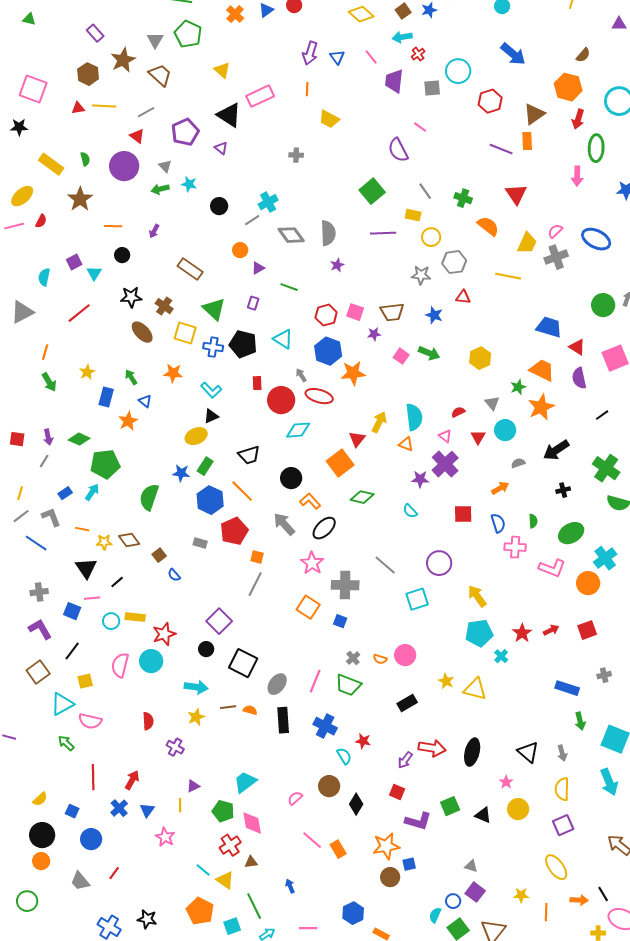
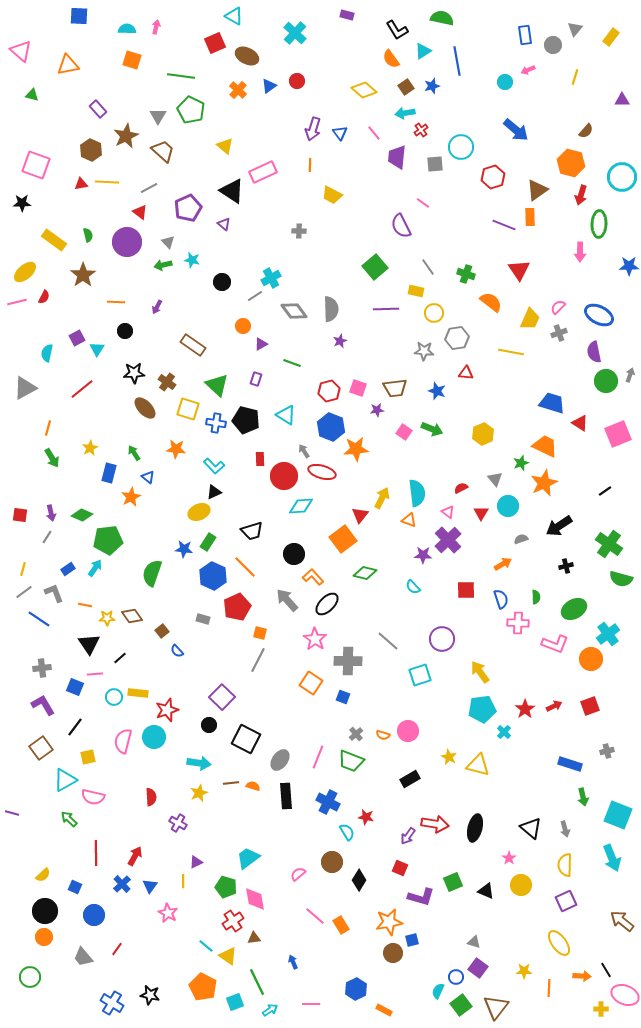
gray cross: (556, 257) -> (559, 333), size x0.7
purple semicircle: (579, 378) -> (594, 352), moved

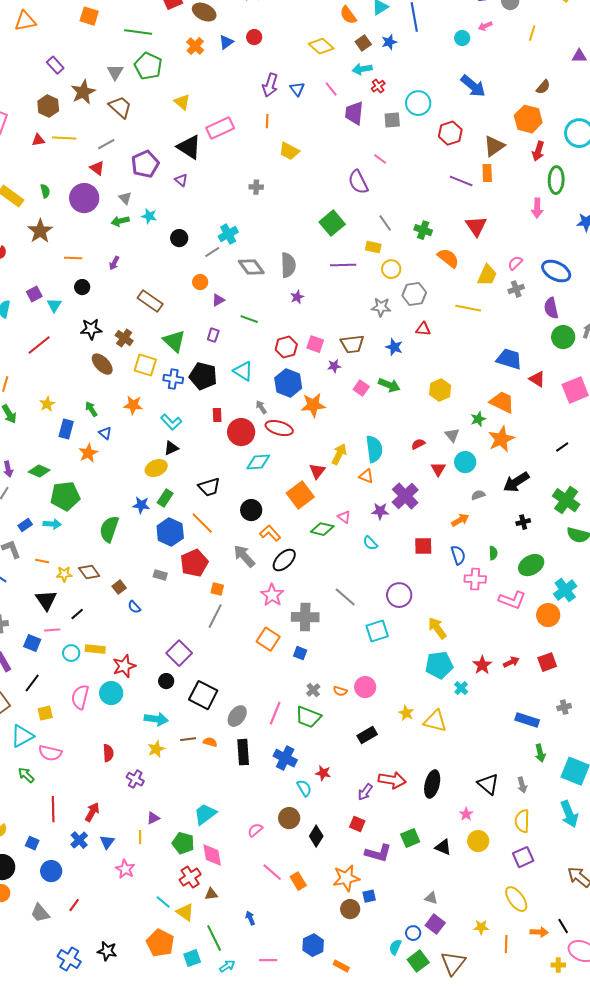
pink triangle: (448, 512) -> (344, 517), moved
cyan arrow: (95, 568) -> (52, 524), turned 60

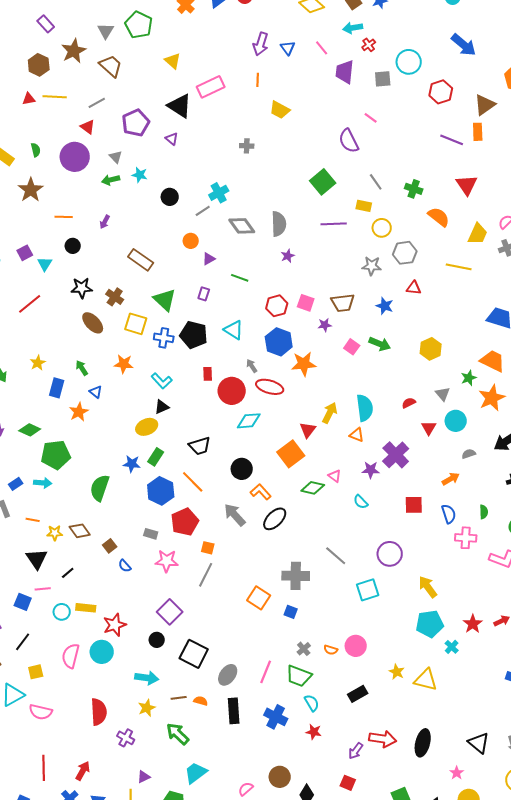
pink star: (272, 595) -> (167, 561), moved, turned -30
red semicircle: (108, 753) -> (99, 712), size x1.5
green arrow: (26, 775) -> (178, 734), moved, size x1.4
cyan semicircle: (304, 788) -> (312, 703), moved

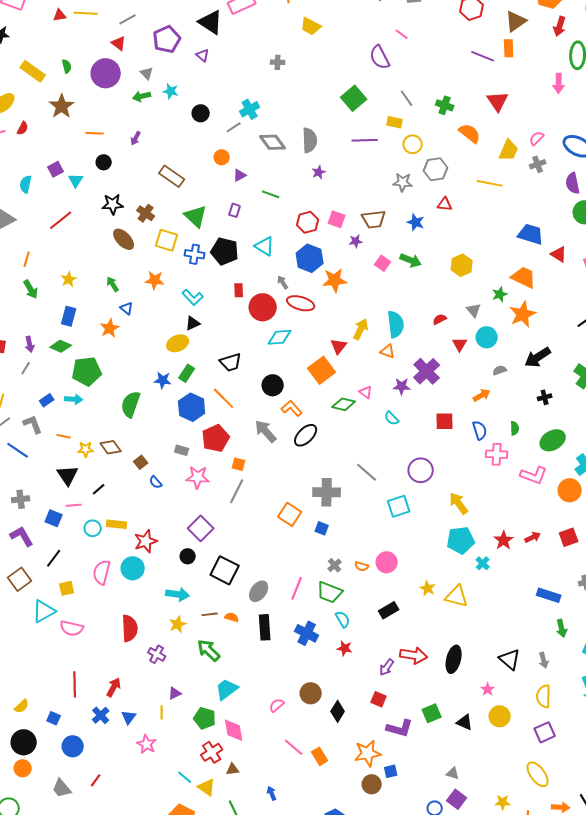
blue rectangle: (57, 388) -> (69, 316), moved

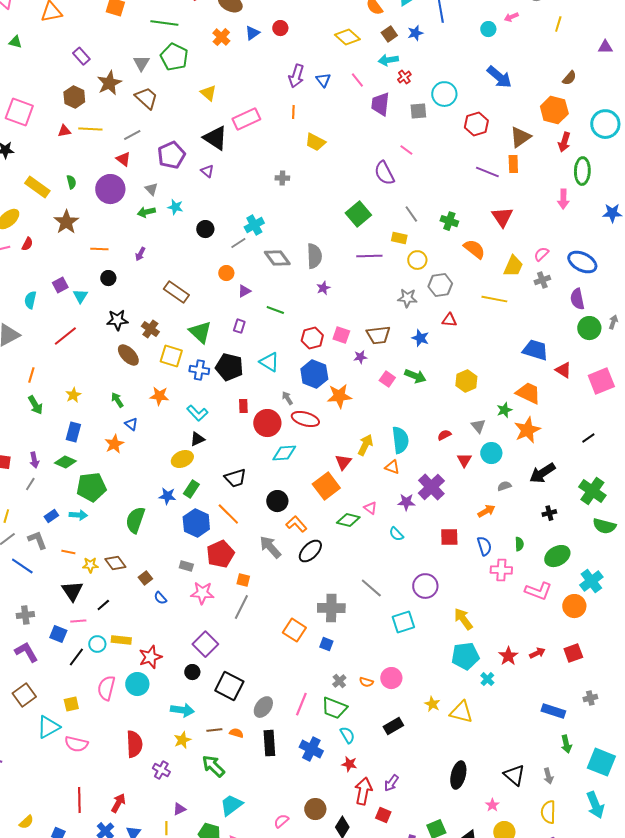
black line: (54, 558) -> (76, 657), moved
red arrow: (414, 655) -> (363, 791), moved, turned -88

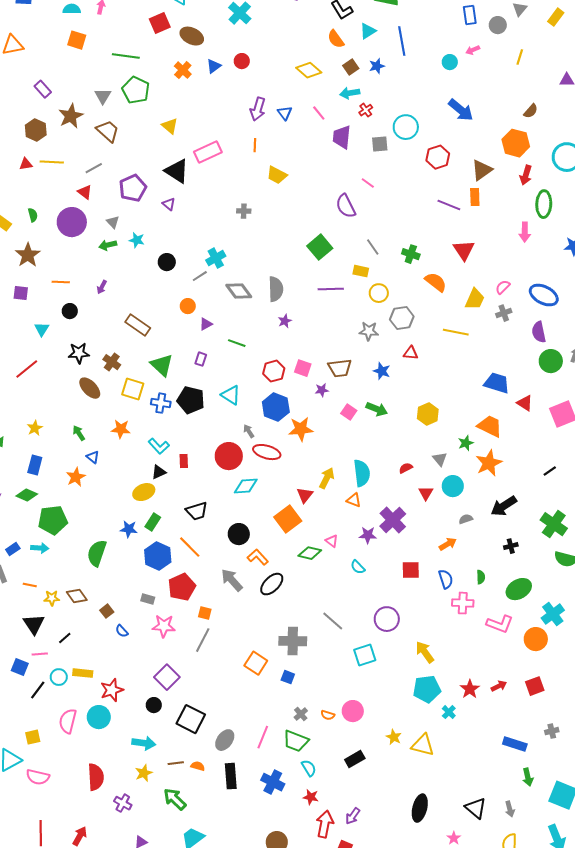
purple square: (60, 285) -> (21, 293), moved, turned 35
red rectangle: (243, 406) -> (184, 461), moved

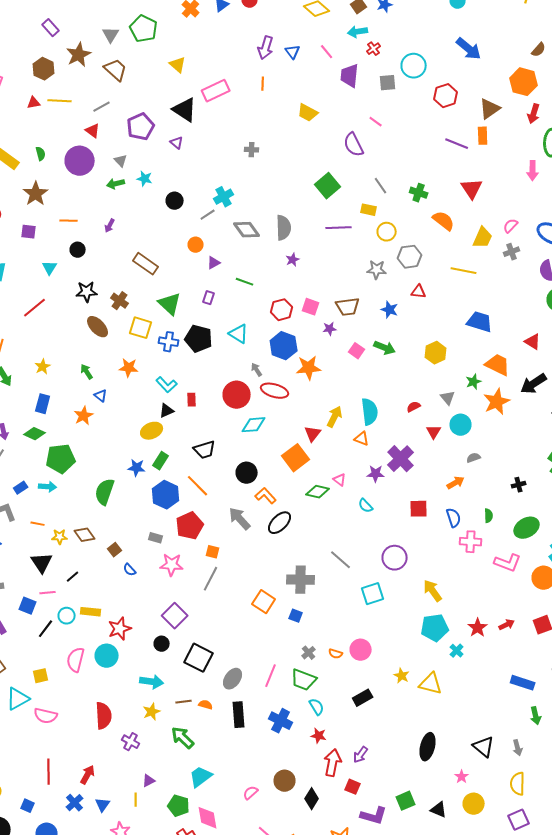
yellow trapezoid: (277, 175) -> (308, 113), moved
blue trapezoid: (497, 383) -> (480, 322), moved
black arrow: (504, 506) -> (534, 384), moved

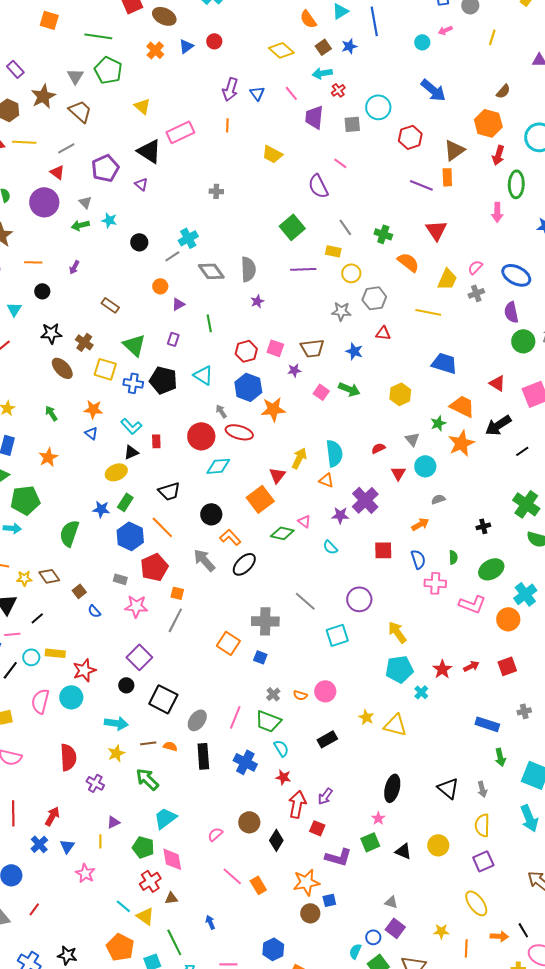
brown rectangle: (146, 264) -> (110, 305), size x0.7
green line: (245, 282) -> (209, 323), turned 60
blue triangle: (101, 396) -> (91, 433), moved
pink star: (462, 777) -> (378, 818), moved

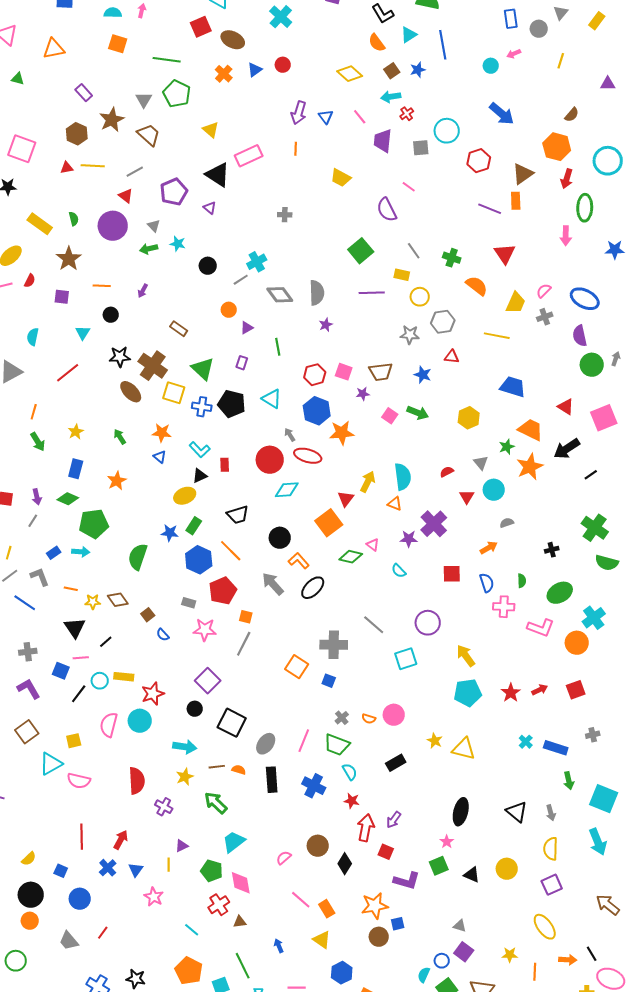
brown cross: (84, 342) -> (153, 366), size x1.6
cyan cross: (421, 692) -> (526, 742), moved
yellow triangle: (145, 916) -> (322, 940), moved

